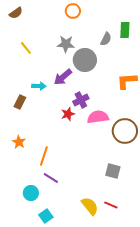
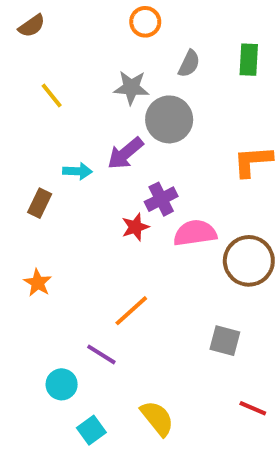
gray semicircle: (106, 39) -> (189, 64), moved
orange line: (44, 156) -> (131, 311), moved, turned 30
red line: (111, 205) -> (253, 408), moved
yellow semicircle: (90, 206) -> (157, 418), moved

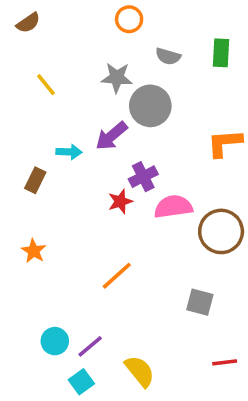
gray semicircle: (189, 64) -> (168, 56), turned 80
purple line: (101, 354) -> (90, 346), moved, turned -72
red line: (253, 408) -> (225, 362), turned -30

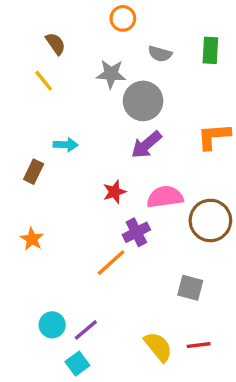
brown semicircle: (28, 23) -> (56, 44), moved, turned -90
purple arrow: (111, 136) -> (146, 145), moved
purple cross: (143, 177) -> (136, 232), moved
red line: (225, 362) -> (199, 345), moved
yellow semicircle: (140, 371) -> (158, 347), moved

